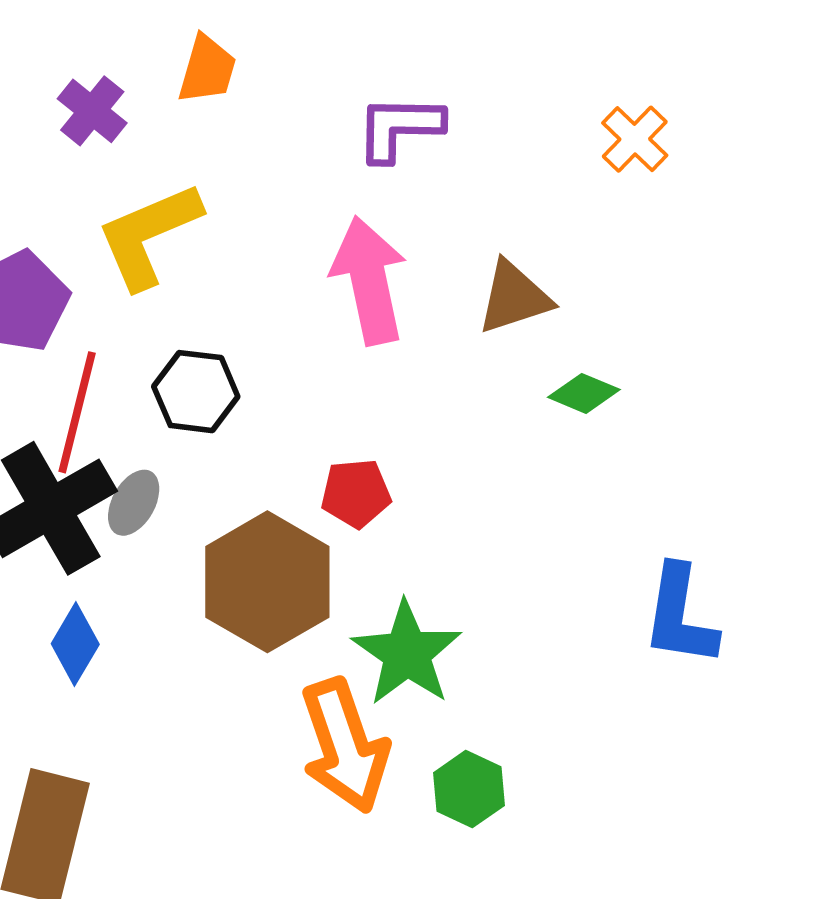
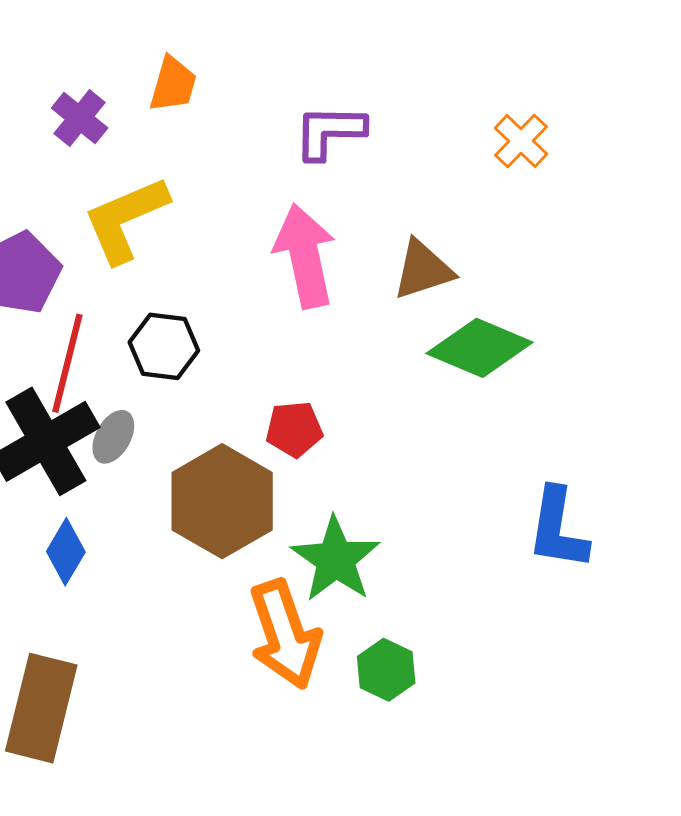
green diamond: (584, 393) -> (480, 348), size x1.8

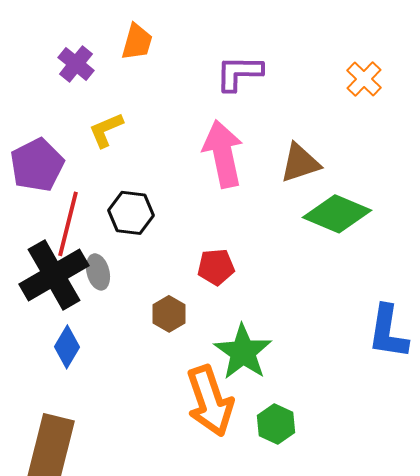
yellow L-shape: (126, 219) -> (106, 130), size x0.6
gray ellipse: (113, 437) -> (98, 272), turned -44
brown hexagon: (222, 501) -> (169, 314), size x0.5

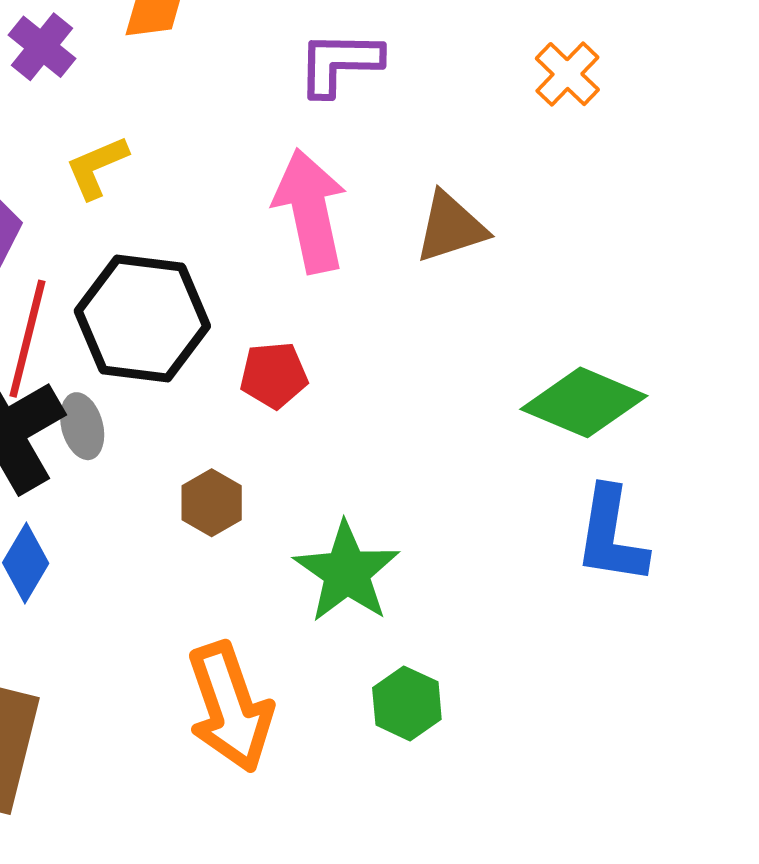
black hexagon: (131, 213) -> (142, 319), size x1.6
green diamond: (337, 214) -> (584, 402), moved
red pentagon: (216, 267) -> (274, 375), moved
orange arrow: (210, 401) -> (230, 707), moved

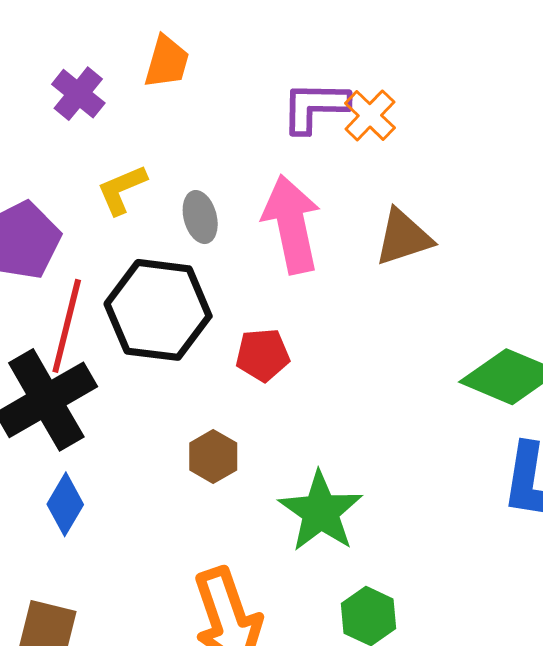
orange cross: (567, 74) -> (370, 115), moved
gray ellipse: (82, 426) -> (200, 217), moved

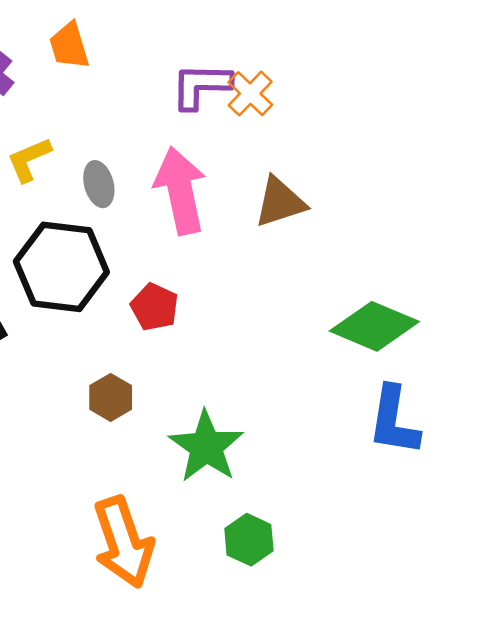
orange trapezoid: (167, 62) -> (69, 46), turned 147
red pentagon: (263, 355) -> (155, 307), turned 30

